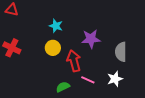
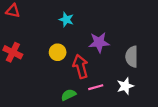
cyan star: (56, 26) -> (66, 20), moved
pink line: (88, 80) -> (96, 87), turned -40

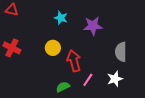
purple star: (99, 42) -> (93, 26), moved
pink line: (96, 87) -> (88, 80), turned -40

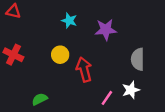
pink line: (88, 80) -> (107, 98), moved
green semicircle: (63, 87) -> (40, 99), moved

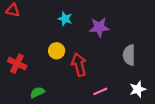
red cross: (13, 55) -> (17, 64), moved
white star: (131, 90) -> (138, 89), moved
pink line: (107, 98) -> (100, 91), turned 32

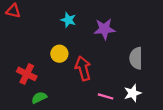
red cross: (17, 64) -> (27, 74), moved
white star: (138, 89) -> (133, 93), moved
pink line: (100, 91) -> (106, 96), turned 40

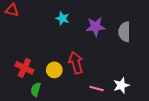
yellow circle: (59, 54) -> (54, 70), moved
gray semicircle: (136, 58) -> (124, 32), moved
green semicircle: (39, 98) -> (36, 90), turned -48

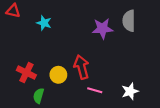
cyan star: (63, 18) -> (44, 23), moved
gray semicircle: (124, 32) -> (129, 21), moved
pink line: (97, 88) -> (95, 90), moved

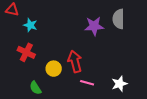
cyan star: (44, 23) -> (30, 25), moved
red cross: (26, 73) -> (26, 52), moved
green semicircle: (39, 96) -> (35, 88), turned -48

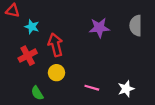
gray semicircle: (118, 19) -> (136, 26), moved
red cross: (26, 52) -> (28, 56), turned 36
red arrow: (75, 62) -> (55, 45), moved

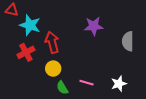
gray semicircle: (136, 26) -> (128, 41), moved
cyan star: (32, 27) -> (30, 25), size x1.5
green semicircle: (37, 93) -> (62, 88), moved

